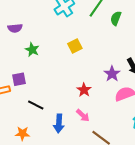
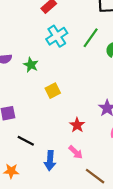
yellow square: (75, 46) -> (53, 91), moved
green star: (32, 50) -> (31, 65), moved

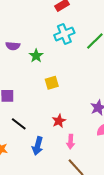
red star: (77, 125) -> (59, 121), moved
pink arrow: (76, 152) -> (71, 142), moved, turned 40

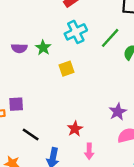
green star: (36, 56) -> (43, 48), moved
yellow square: (52, 83) -> (66, 69), moved

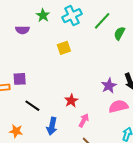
green star: (43, 48) -> (43, 15), moved
pink arrow: (89, 151) -> (84, 120), turned -152

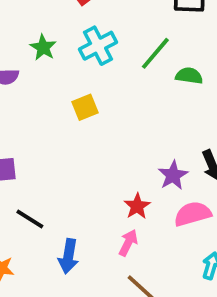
green semicircle: (119, 33) -> (189, 76), turned 72
red star: (71, 101) -> (137, 206), moved

